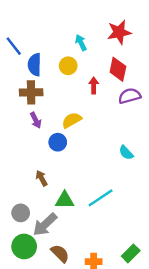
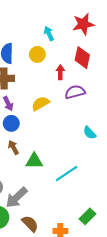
purple semicircle: (130, 96) -> (75, 92), moved
blue circle: (58, 142) -> (11, 123), moved
brown arrow: (42, 178) -> (13, 147), moved
green triangle: (65, 200) -> (34, 161), moved
green rectangle: (131, 253) -> (87, 216), moved

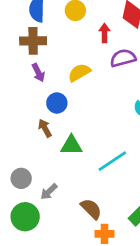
blue circle: (11, 123) -> (57, 103), moved
gray arrow: (16, 198) -> (49, 192), size x0.6
brown semicircle: (30, 224) -> (91, 209), moved

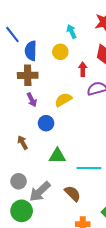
brown arrow: (45, 128) -> (23, 143), moved
cyan line: (112, 161) -> (89, 168), turned 35
gray arrow: (49, 192) -> (40, 191), size x1.6
brown semicircle: (91, 209) -> (73, 194), moved

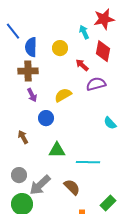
cyan arrow: (72, 31) -> (84, 32), moved
red arrow: (83, 69) -> (82, 65), turned -48

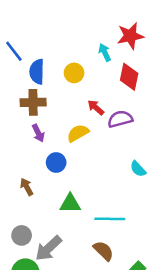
red arrow: (82, 65) -> (96, 107), moved
brown semicircle: (72, 187) -> (103, 251), moved

